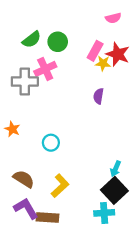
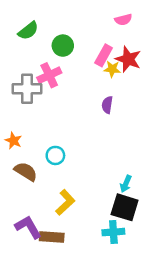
green semicircle: (32, 40) -> (28, 31), moved
brown semicircle: (24, 179) -> (26, 172), moved
black square: (114, 190) -> (125, 207), turned -30

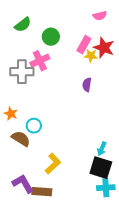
cyan circle: (55, 155) -> (34, 126), moved
cyan cross: (113, 232) -> (106, 188), moved

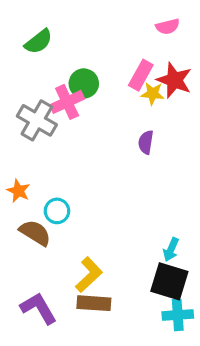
green circle: (51, 37) -> (84, 84), moved
gray cross: (22, 72) -> (37, 120), turned 30
brown rectangle: (42, 192) -> (94, 303), moved

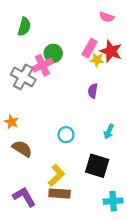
pink semicircle: (168, 27) -> (107, 17), turned 32
green semicircle: (39, 42) -> (24, 27), turned -36
cyan circle: (57, 211) -> (66, 135), moved
cyan arrow: (171, 250) -> (109, 132), moved
black square: (169, 281) -> (97, 166), moved

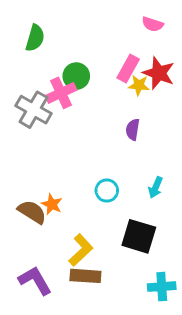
orange star: (11, 122) -> (52, 204), moved
cyan circle: (66, 135) -> (107, 191), moved

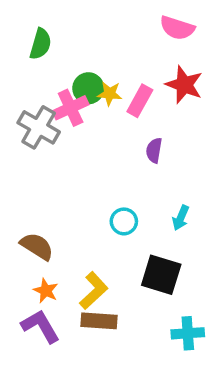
pink semicircle: (153, 24) -> (177, 28), size x1.4
pink rectangle: (128, 68) -> (140, 101), moved
yellow star: (139, 85) -> (110, 94), moved
orange star: (52, 204) -> (46, 291), moved

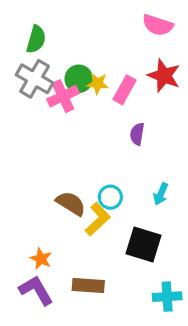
gray cross: (39, 127) -> (35, 79), moved
brown semicircle: (37, 246) -> (71, 203), moved
yellow L-shape: (94, 291) -> (98, 219), moved

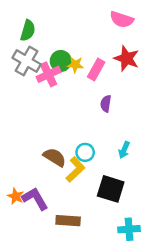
orange star: (41, 259) -> (16, 196), moved
purple L-shape: (36, 290) -> (35, 199), moved

